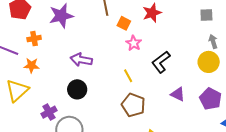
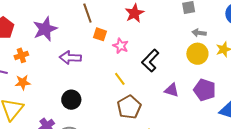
orange square: (124, 23) -> (100, 34), moved
gray arrow: (213, 41) -> (199, 33), turned -56
purple arrow: (81, 60) -> (70, 58), moved
brown pentagon: (133, 105) -> (129, 107), turned 30

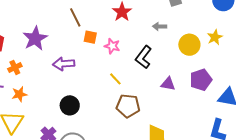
gray arrow: (199, 33) -> (160, 26), moved
purple pentagon: (205, 90) -> (201, 80), turned -30
brown pentagon: (129, 107) -> (128, 106), turned -30

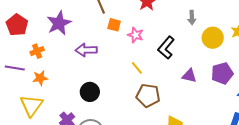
gray arrow: (160, 26) -> (192, 18), moved, turned -96

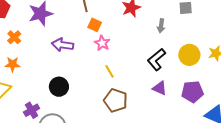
gray arrow: (192, 18) -> (161, 26), moved
pink star: (135, 35) -> (102, 43), moved
black L-shape: (166, 48) -> (156, 60), moved
orange cross: (37, 51) -> (14, 37), turned -32

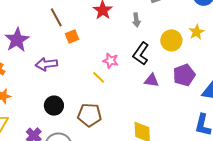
orange square: (95, 25) -> (72, 37), turned -32
pink star: (102, 43) -> (111, 61), moved
brown pentagon: (116, 100) -> (90, 115), moved

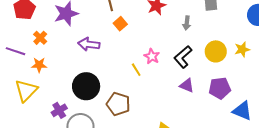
orange square: (72, 37) -> (120, 24), turned -32
black circle: (54, 106) -> (86, 86), size x1.4

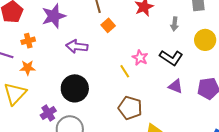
orange cross: (40, 38) -> (28, 41), turned 32
yellow circle: (216, 51) -> (205, 40), moved
black L-shape: (183, 57) -> (171, 58), turned -105
brown pentagon: (118, 104) -> (130, 108), moved

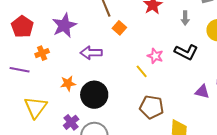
orange star: (28, 68) -> (68, 83), moved
purple triangle: (175, 86) -> (202, 92), moved

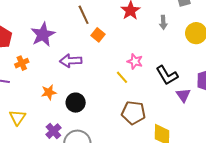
black L-shape: (186, 52) -> (167, 75), moved, turned 35
purple triangle: (202, 92) -> (183, 95), turned 42
black circle: (94, 95) -> (76, 103), size x0.7
yellow triangle: (36, 107) -> (17, 117), size x0.7

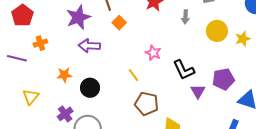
purple star: (43, 35) -> (78, 17), moved
yellow line: (122, 77) -> (133, 75), moved

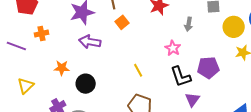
yellow circle: (217, 31) -> (234, 27), moved
pink star: (153, 53) -> (173, 48), moved
yellow line: (133, 75) -> (138, 70), moved
purple pentagon: (223, 79) -> (208, 68), moved

